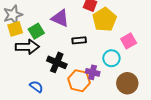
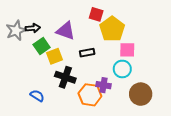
yellow square: (15, 29) -> (54, 56), moved
pink square: (129, 41) -> (127, 50), moved, turned 35
black arrow: (27, 47) -> (33, 28), moved, size x0.6
blue semicircle: (36, 87) -> (37, 96), moved

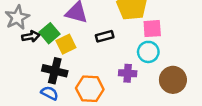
black arrow: (33, 28) -> (31, 36), moved
black cross: (65, 77) -> (55, 71), moved
orange hexagon: (90, 95) -> (90, 89), moved

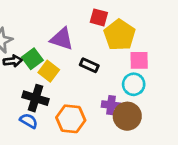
black rectangle: (105, 36) -> (89, 65), turned 36
yellow square: (66, 44) -> (49, 71), turned -30
brown circle: (173, 80) -> (127, 116), moved

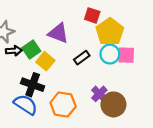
black rectangle: (89, 65) -> (82, 58), turned -63
cyan circle: (134, 84) -> (110, 54), moved
purple cross: (111, 105) -> (99, 94), turned 35
blue semicircle: (29, 121) -> (26, 105), size x1.5

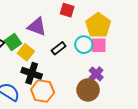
yellow pentagon: (110, 32) -> (98, 25), moved
black cross: (33, 85) -> (32, 73), moved
purple cross: (99, 94) -> (96, 74), moved

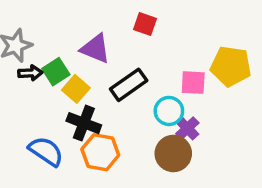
yellow pentagon: (98, 25) -> (231, 66), moved, turned -30
cyan circle: (84, 45) -> (169, 111), moved
black rectangle: (59, 48) -> (129, 85), size x1.5

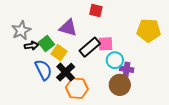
pink square: (193, 83) -> (106, 44), moved
black cross: (84, 123) -> (66, 72), turned 30
purple cross: (187, 128) -> (127, 69), turned -32
blue semicircle: (46, 151) -> (43, 70), moved, turned 35

